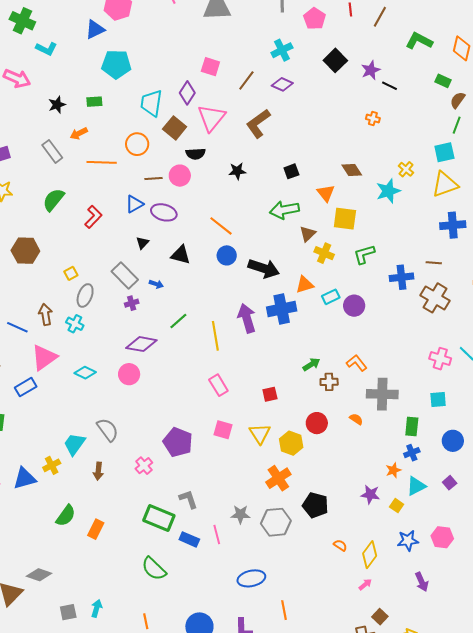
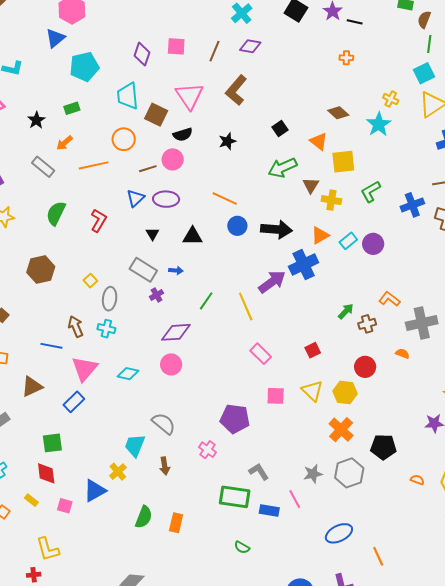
purple diamond: (187, 93) -> (142, 54), moved
purple arrow: (247, 318) -> (272, 282), turned 84
green semicircle: (154, 569) -> (242, 547), size x0.6

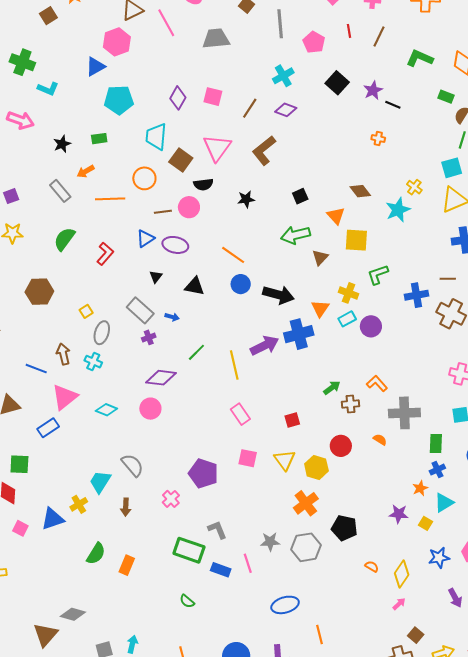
yellow cross: (331, 200) -> (348, 293), moved
orange triangle: (320, 235) -> (320, 308), turned -36

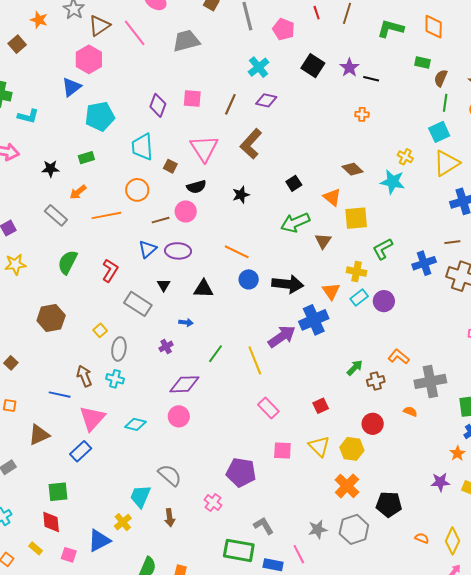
black star: (62, 144) -> (51, 169), turned 30
brown square: (181, 160) -> (170, 166), size x0.6
cyan star: (398, 210) -> (393, 182), turned -30
gray rectangle: (140, 310) -> (138, 304), moved

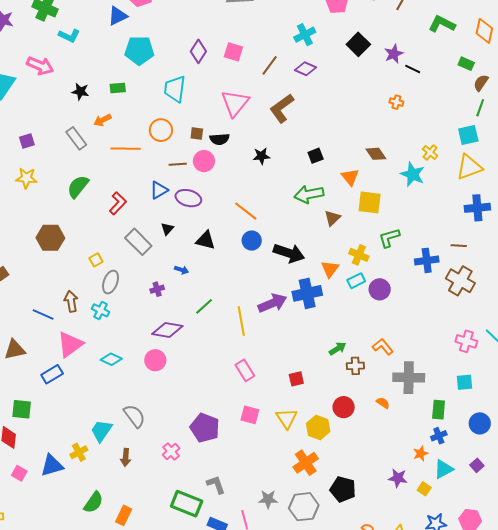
brown square: (170, 166) -> (197, 134), moved, turned -32

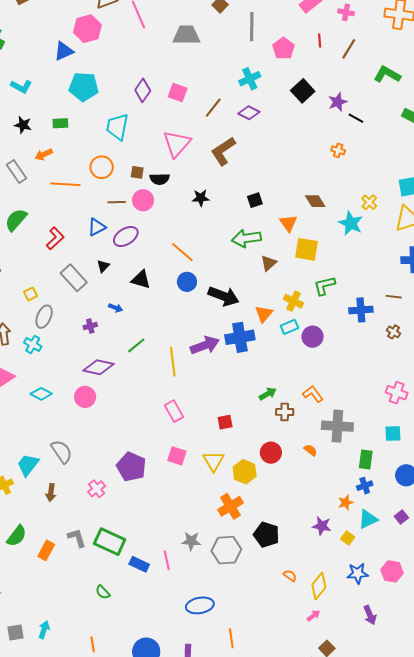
cyan L-shape: (69, 36) -> (21, 86), moved
purple ellipse: (188, 198) -> (126, 236), turned -50
brown cross: (460, 281) -> (394, 332), size x0.5
gray L-shape: (216, 485) -> (77, 538), moved

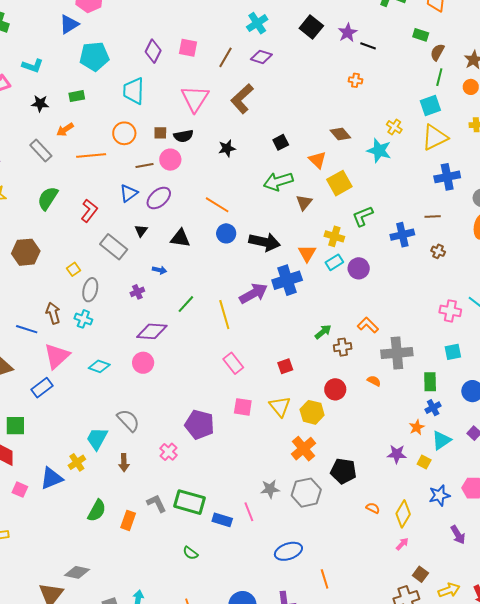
yellow square: (306, 249) -> (339, 183), turned -30

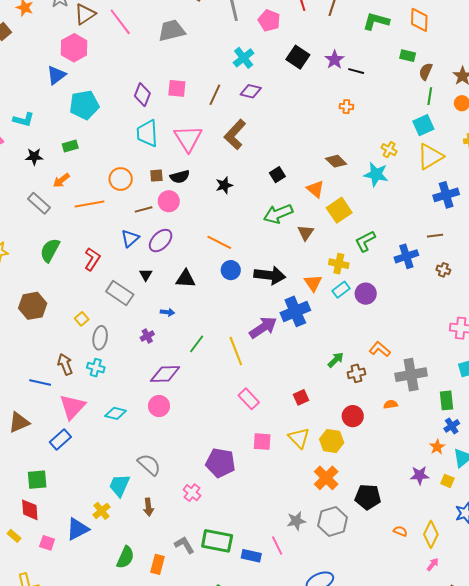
cyan trapezoid: (134, 91) -> (147, 133), moved
orange semicircle: (374, 381) -> (391, 404), turned -32

